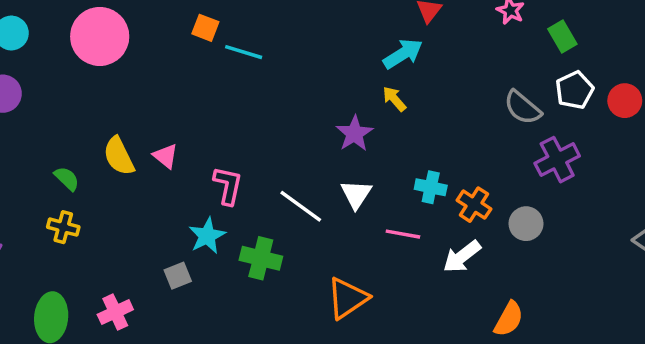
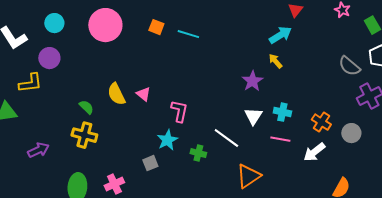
orange square: (205, 28) -> (156, 27), moved
cyan cross: (431, 187) -> (282, 112), moved
white line: (301, 206) -> (226, 138), moved
yellow cross: (63, 227) -> (84, 135), size x1.4
green cross: (261, 258) -> (198, 153), size x0.7

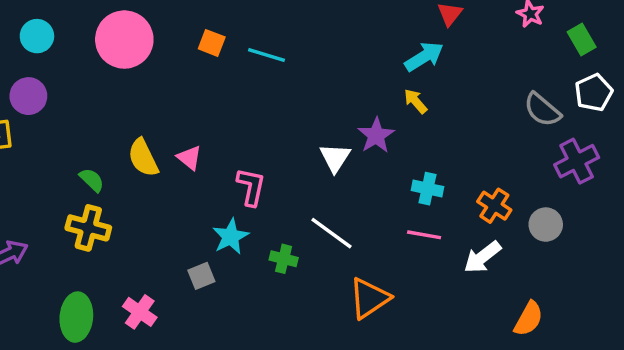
white triangle: (253, 116) -> (335, 158), moved
pink cross: (114, 184) -> (140, 312), turned -30

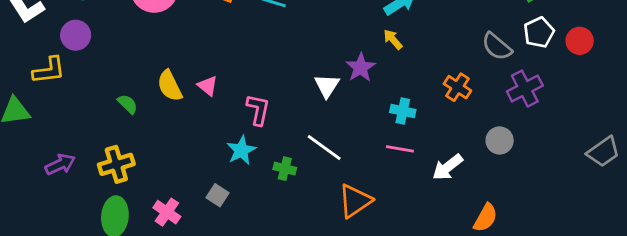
orange cross: (494, 206) -> (457, 87), moved
yellow cross: (88, 228) -> (116, 164), moved, turned -32
gray square: (201, 276) -> (217, 195), moved, turned -35

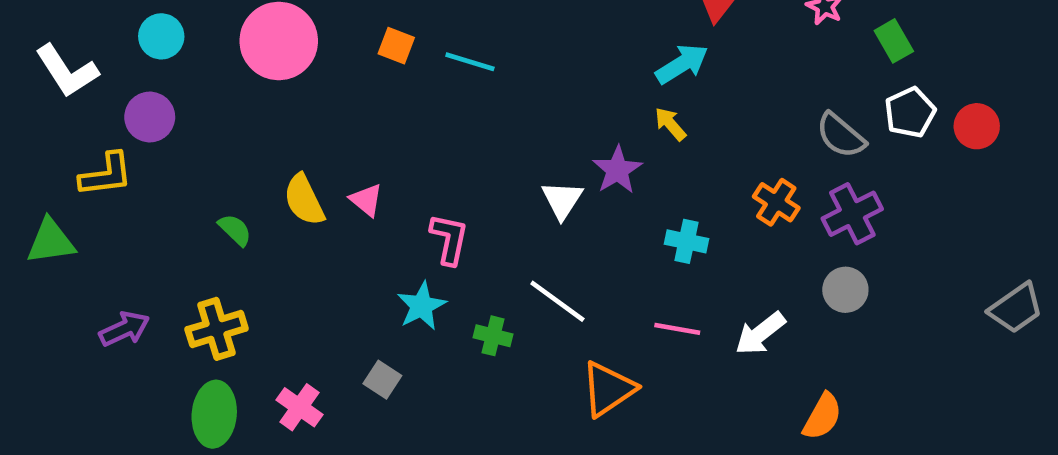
purple cross: (525, 89) -> (852, 214), moved
pink line: (400, 149) -> (677, 329), moved

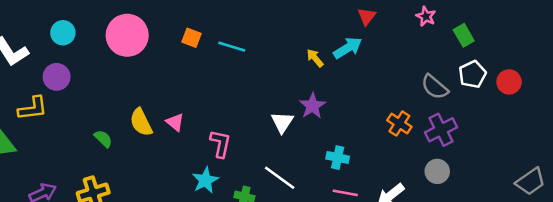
yellow arrow: (670, 124) -> (315, 58), moved
cyan cross: (686, 241) -> (338, 158), moved

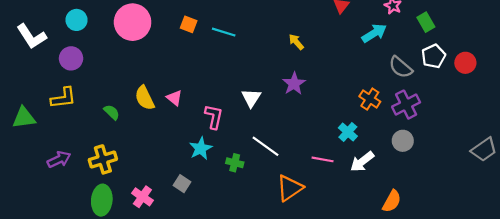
cyan arrow: (348, 48) -> (374, 33), moved
yellow L-shape: (33, 108) -> (63, 98), moved
white triangle: (282, 122) -> (251, 98), moved
cyan cross: (338, 158) -> (348, 132), moved, turned 30

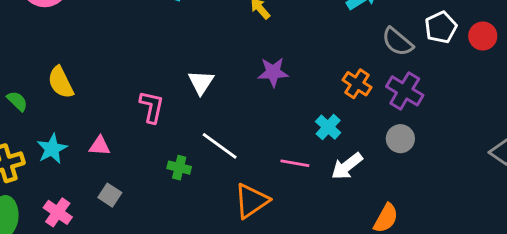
purple star: (294, 84) -> (273, 72), moved, turned 30
pink triangle: (174, 98) -> (100, 146), moved, turned -35
purple cross: (406, 105) -> (405, 91), turned -32
cyan star: (201, 148) -> (52, 149), moved

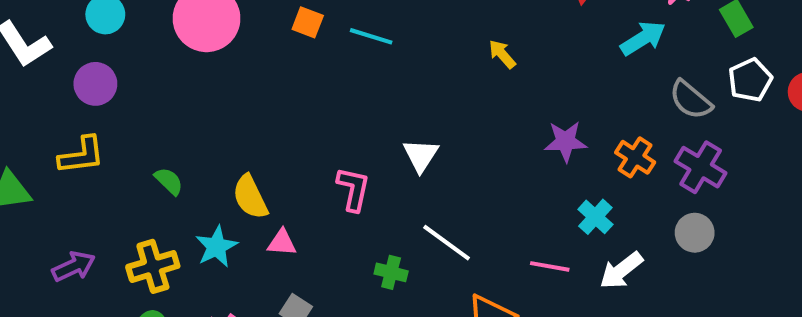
purple star: (273, 72) -> (566, 141), moved
yellow semicircle: (61, 82) -> (250, 197), moved

